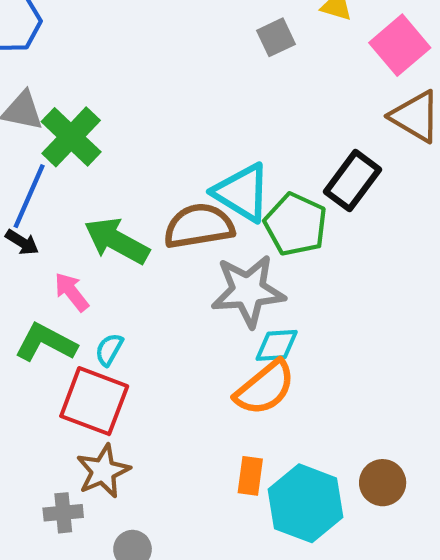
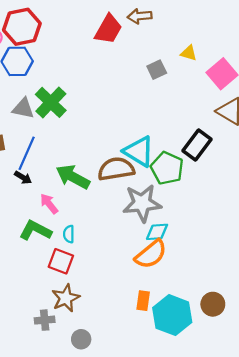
green cross: (71, 137) -> (51, 102), moved
cyan semicircle: (109, 350) -> (69, 234), turned -30
red square: (94, 401) -> (61, 261), size x0.7

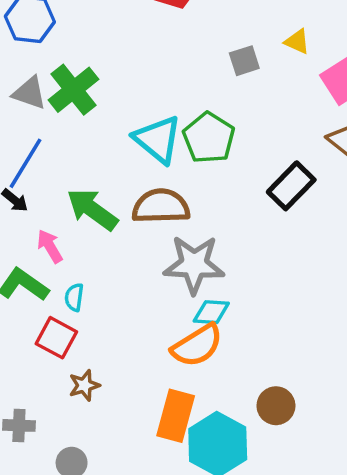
cyan triangle: (139, 151) -> (158, 139), moved
green pentagon: (167, 168) -> (209, 138), moved
brown star: (66, 298) -> (84, 385), moved, size x0.7
orange rectangle: (143, 301) -> (176, 416), size x1.6
brown circle: (213, 304) -> (276, 406), moved

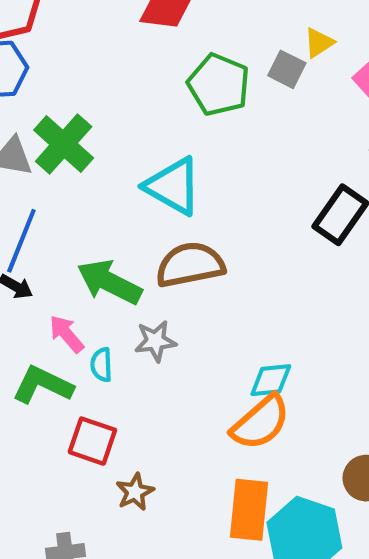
yellow triangle: (297, 42) -> (319, 43), turned -48
gray square: (244, 61) -> (287, 69), moved, turned -36
green pentagon: (209, 138) -> (219, 85), moved
gray star: (194, 265) -> (155, 341), moved, size x0.6
cyan semicircle: (74, 297) -> (101, 365), moved

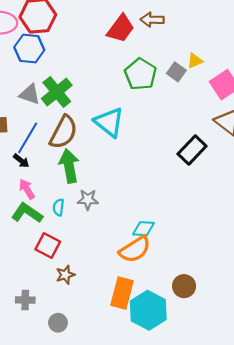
brown semicircle: (190, 265) -> (64, 132), moved, turned 120
green arrow: (109, 282) -> (69, 166), turned 44
pink arrow: (67, 334) -> (27, 189), moved

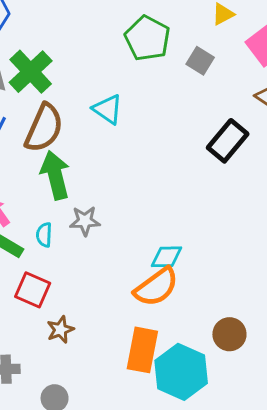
gray square: (176, 72) -> (200, 61), moved
cyan triangle: (109, 122) -> (108, 109), size x0.7

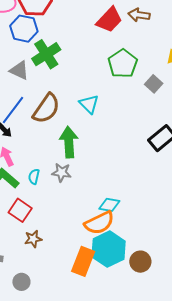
green cross: (31, 72) -> (46, 54), moved
green arrow: (55, 175) -> (69, 142), moved
cyan hexagon: (181, 372) -> (109, 249), moved

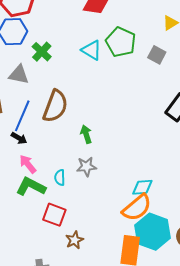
green cross: (46, 54) -> (42, 52), size x0.7
cyan triangle: (89, 104) -> (92, 50), moved
green arrow: (69, 142) -> (86, 134), size x0.6

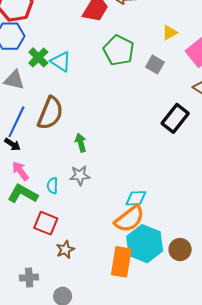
cyan triangle: (92, 50) -> (61, 61), moved

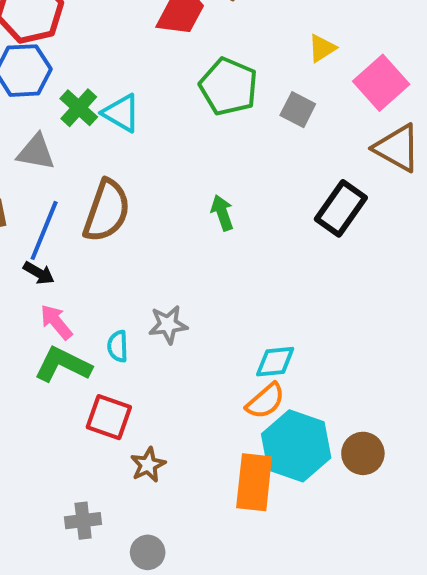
green arrow: (81, 143) -> (222, 213), moved
orange semicircle: (130, 219) -> (265, 401), size x0.7

